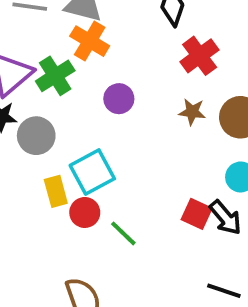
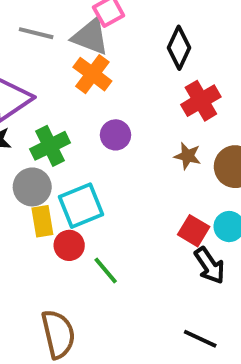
green cross: (55, 76) -> (50, 146), moved
gray circle: (36, 136) -> (32, 187), moved
red square: (197, 214) -> (194, 231), moved

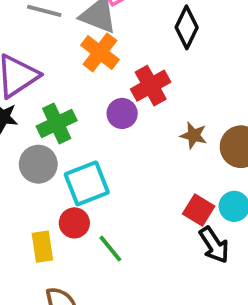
red cross: (201, 101) -> (151, 86), moved
yellow rectangle: (42, 221) -> (42, 247), moved

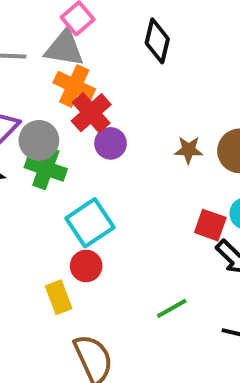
red cross: (151, 86) -> (91, 113), moved
green cross: (57, 123) -> (46, 168), turned -33
gray circle: (38, 164) -> (39, 140), moved
green line: (110, 249) -> (172, 308), moved, turned -68

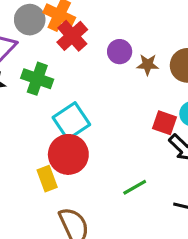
gray circle: (39, 140) -> (30, 20), moved
purple circle: (111, 143) -> (120, 52), moved
red circle: (86, 266) -> (68, 154), size x1.6

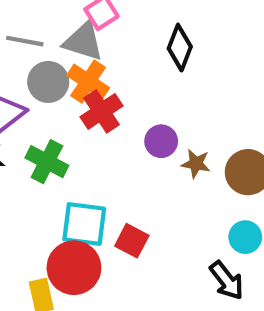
cyan square: (71, 121) -> (84, 224), turned 33
red square: (164, 123) -> (132, 241), moved

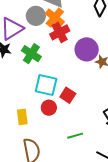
purple circle: (161, 141) -> (87, 49), size x1.5
red circle: (74, 268) -> (49, 108), moved, size x0.6

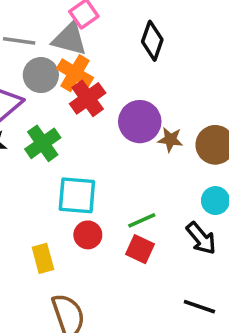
green cross: (31, 54) -> (43, 143), turned 30
red square: (68, 95) -> (140, 249), moved
green line: (75, 136) -> (142, 220), moved

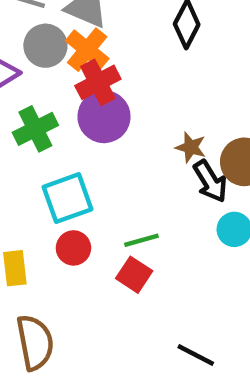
purple circle: (140, 122) -> (104, 117), moved
cyan square: (77, 195) -> (67, 198), turned -33
black arrow: (201, 238) -> (210, 181), moved

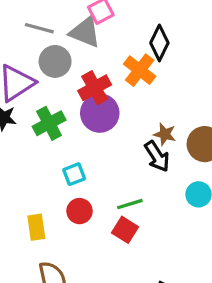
orange cross: (87, 50) -> (140, 70), moved
black arrow: (210, 181) -> (157, 156), moved
cyan square: (67, 198) -> (74, 174), size x0.6

